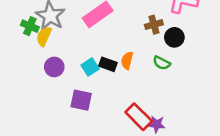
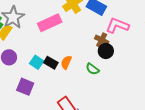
brown cross: (154, 25) -> (102, 40), moved, turned 32
cyan square: (90, 67) -> (37, 62), turned -32

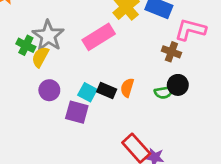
black circle: (106, 51) -> (178, 85), moved
green semicircle: (92, 69) -> (164, 92), turned -40
purple square: (25, 87) -> (77, 112), moved

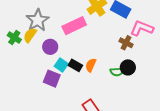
green cross: (26, 45) -> (14, 38), moved
purple circle: (49, 90) -> (50, 47), moved

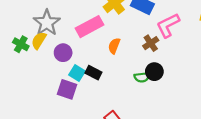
pink L-shape: (142, 28) -> (168, 25), turned -45
brown cross: (126, 43) -> (151, 43), turned 32
orange semicircle: (91, 65) -> (114, 46), moved

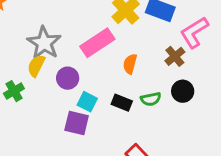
green cross: (21, 44) -> (14, 91), moved, turned 35
black rectangle: (93, 73) -> (122, 103), moved
green semicircle: (142, 77) -> (151, 99), moved

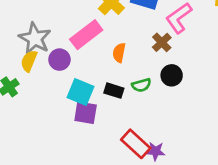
purple circle: (68, 78) -> (59, 60), moved
cyan square: (87, 102) -> (80, 92), size x1.4
purple square: (77, 123) -> (86, 113), moved

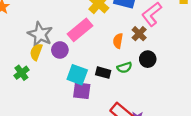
orange semicircle: (119, 53) -> (118, 41), moved

